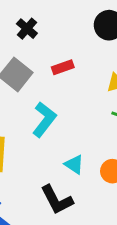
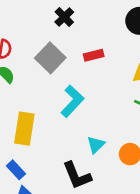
cyan triangle: (74, 164) -> (96, 145), turned 36

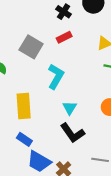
black cross: (64, 17) -> (63, 12), moved
cyan triangle: (96, 145) -> (70, 108), moved

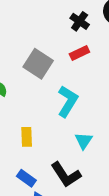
yellow rectangle: (24, 106) -> (27, 137), size x0.6
black L-shape: (72, 133) -> (66, 175), moved

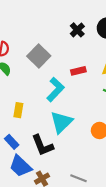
red rectangle: (79, 53) -> (78, 71), moved
cyan triangle: (84, 141) -> (61, 122), size x1.6

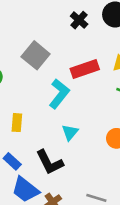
red rectangle: (78, 71) -> (85, 69), size x1.5
cyan triangle: (61, 122) -> (70, 132), size x0.6

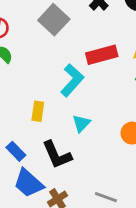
gray square: (36, 55) -> (54, 20), moved
yellow rectangle: (17, 123) -> (38, 111), moved

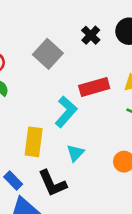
yellow rectangle: (38, 111) -> (34, 142), size x1.5

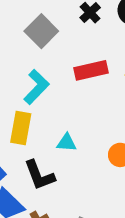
cyan L-shape: (66, 112) -> (36, 87), moved
cyan triangle: (75, 153) -> (67, 143), turned 48

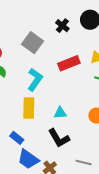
black L-shape: (39, 175) -> (59, 138), moved

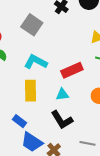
red rectangle: (69, 63) -> (72, 70), moved
cyan L-shape: (35, 80) -> (36, 62), turned -95

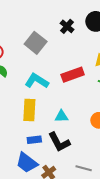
red rectangle: (72, 70) -> (73, 75), moved
blue rectangle: (20, 121) -> (34, 140), moved, turned -48

